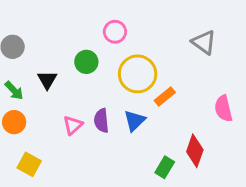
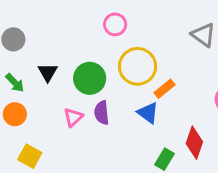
green circle: (86, 62) -> (90, 78), moved, size x1.4
blue triangle: (135, 121) -> (148, 113), moved, turned -40

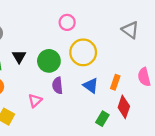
orange rectangle: (164, 89) -> (115, 82), moved, turned -32
pink triangle: (73, 117) -> (35, 100), moved

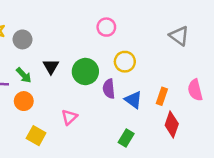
yellow circle: (83, 52) -> (125, 62), size x0.7
purple semicircle: (58, 86) -> (109, 89), moved
green rectangle: (102, 119) -> (126, 138), moved

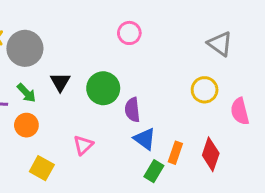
gray circle: (23, 39) -> (25, 48), size x1.5
yellow circle: (125, 62) -> (205, 90), moved
orange rectangle: (162, 96) -> (175, 153), moved
blue triangle: (133, 100) -> (145, 139), moved

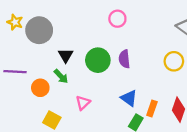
green arrow: (26, 93) -> (61, 76), moved
purple semicircle: (132, 110) -> (124, 59), moved

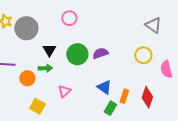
pink circle: (117, 19) -> (69, 18), moved
purple semicircle: (124, 59) -> (100, 53), turned 77
green arrow: (61, 76) -> (45, 68), turned -48

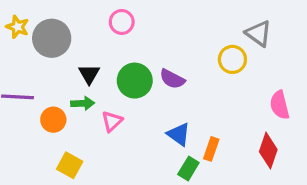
purple semicircle: (100, 53) -> (172, 79), turned -133
yellow circle: (143, 55) -> (232, 59), moved
pink triangle: (64, 91) -> (112, 121), moved
red diamond: (147, 97) -> (268, 151), moved

